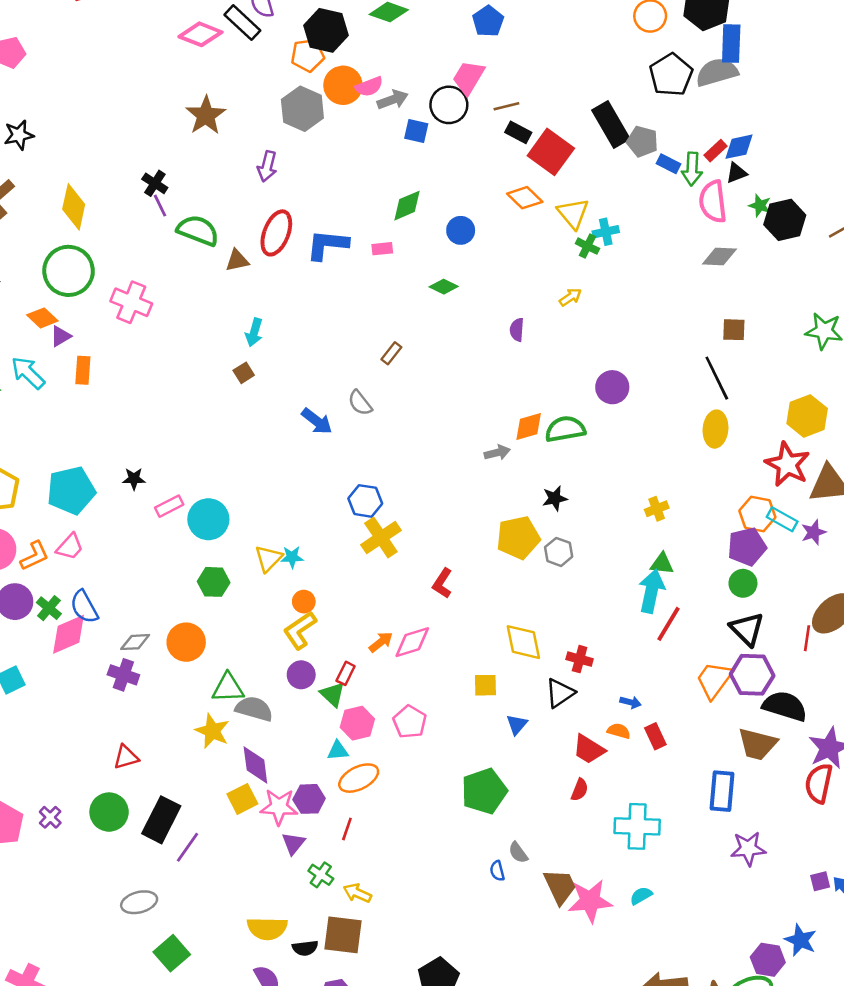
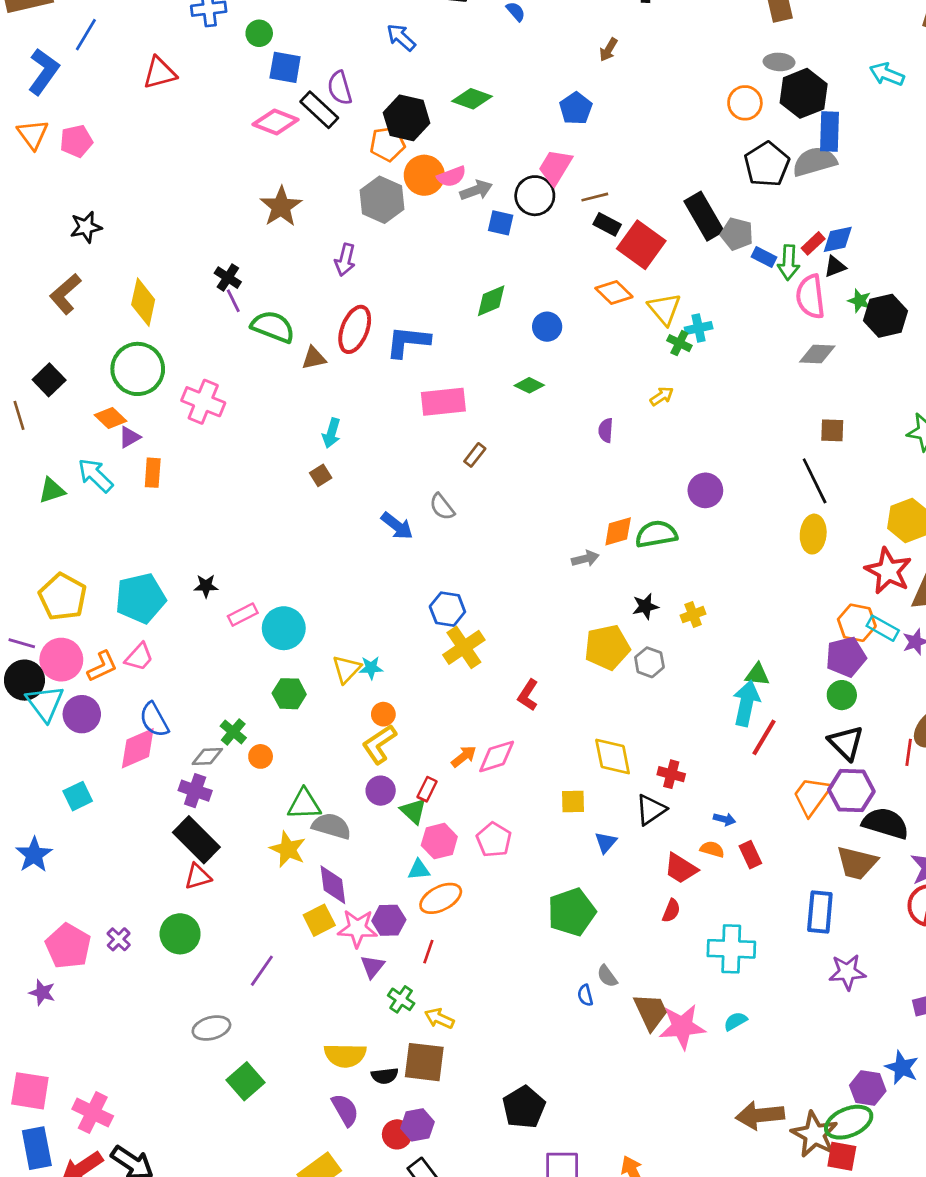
pink rectangle: (382, 249) -> (443, 402), moved, size x2.0
yellow cross: (657, 509) -> (693, 615), moved
green cross: (49, 608) -> (233, 732), moved
orange circle: (186, 642) -> (261, 756), size x0.6
black rectangle: (161, 820) -> (196, 840), moved, turned -72

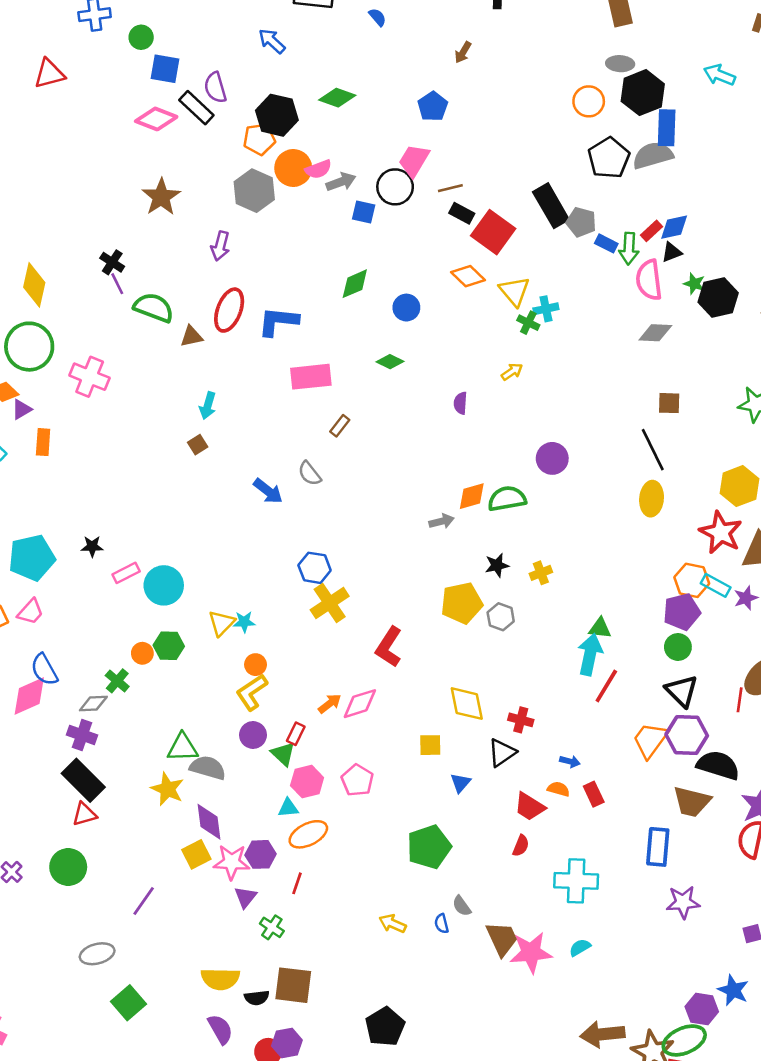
red L-shape: (528, 695) -> (389, 647), size x1.4
orange circle: (261, 756) -> (142, 653), moved
yellow arrow: (439, 1018) -> (393, 924), moved

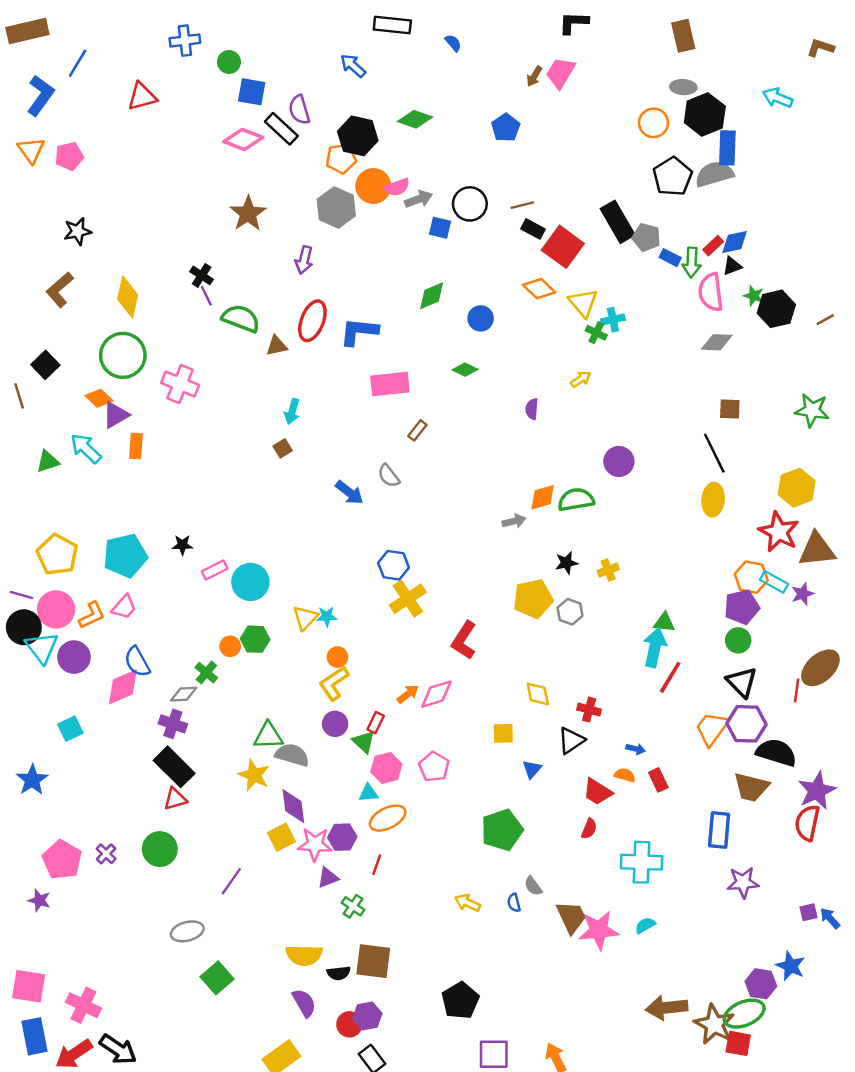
pink trapezoid: (414, 160) -> (560, 73), moved
purple triangle: (22, 409) -> (116, 415), size x1.4
yellow diamond: (467, 704) -> (538, 694), size x0.7
purple triangle: (245, 897) -> (328, 878), turned 30

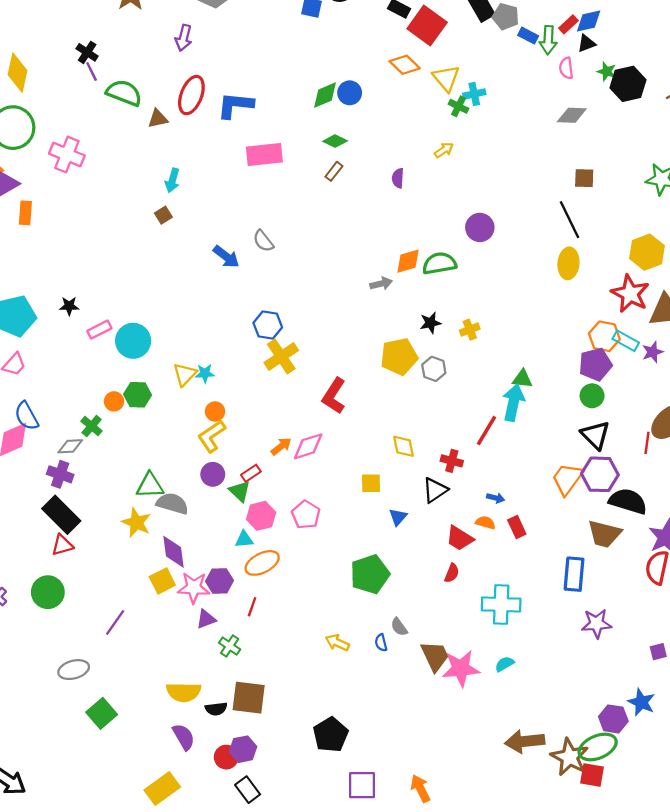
pink semicircle: (711, 292) -> (566, 68), size x0.6
green diamond: (432, 296) -> (325, 95), moved
brown rectangle: (417, 430) -> (334, 171), moved
red line: (670, 677) -> (487, 431), moved
red rectangle: (376, 723) -> (251, 473), turned 30

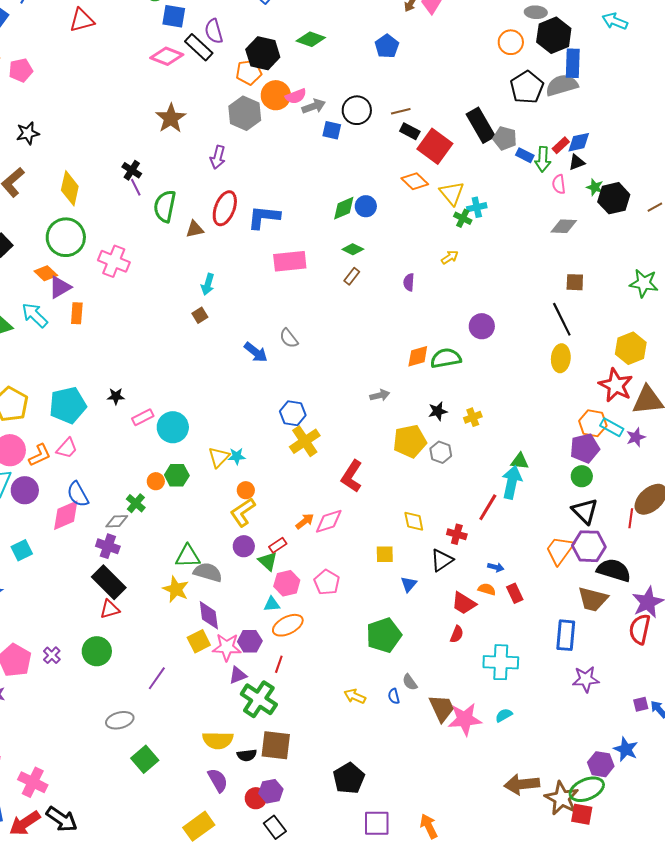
green semicircle: (124, 93) -> (165, 206), turned -100
gray arrow: (381, 284) -> (380, 395), moved
green cross: (230, 646) -> (259, 699), size x1.8

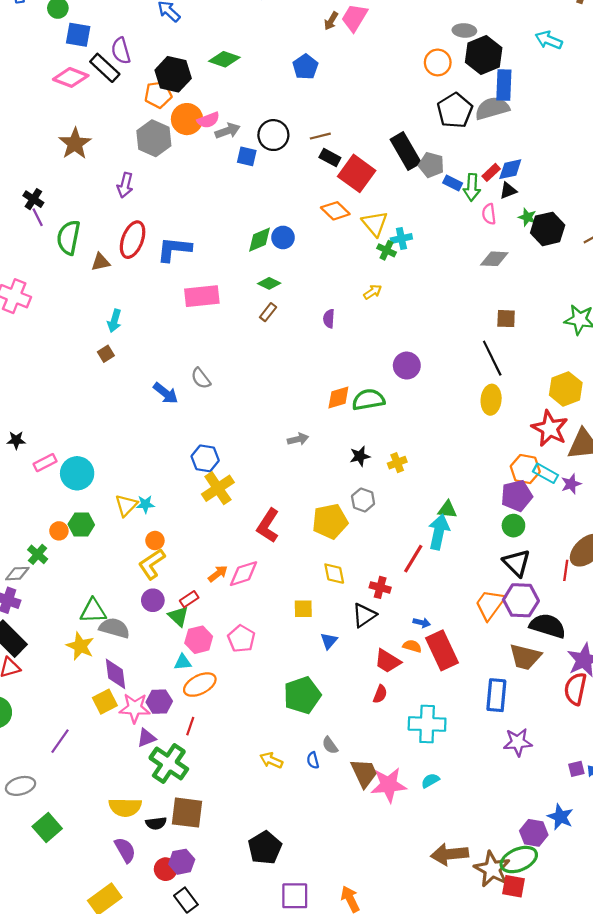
yellow pentagon: (410, 441) -> (330, 521), moved
red rectangle: (515, 593) -> (442, 650), size x1.8

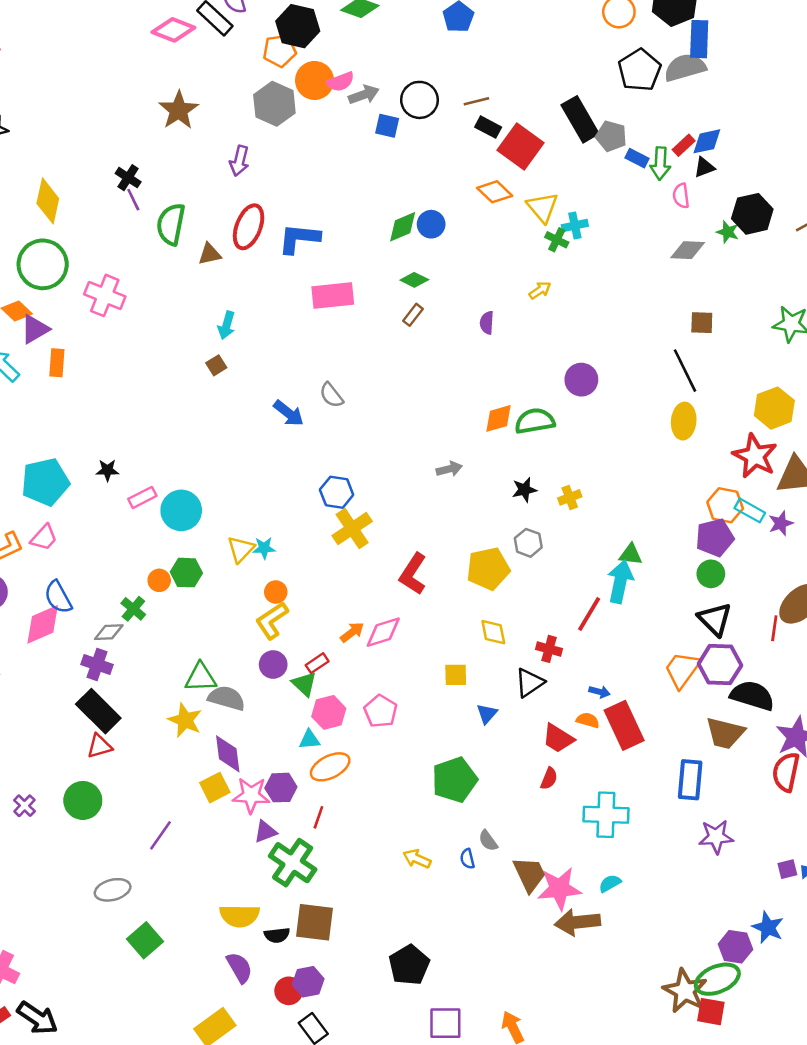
green star: (527, 217) -> (728, 232), moved
brown arrow: (449, 854) -> (577, 922), moved

